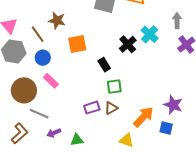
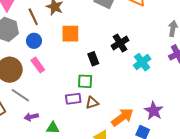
cyan cross: (150, 34) -> (142, 62), moved
green square: (114, 86) -> (85, 81), moved

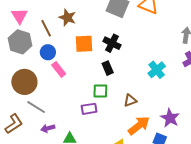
black cross: (120, 43) -> (112, 43), moved, turned -30
pink rectangle: (38, 65) -> (59, 69), moved
brown triangle: (92, 103) -> (130, 100), moved

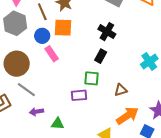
orange square: (84, 44) -> (63, 28), moved
black rectangle: (108, 68) -> (101, 56), turned 48

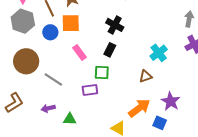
pink rectangle: (52, 54) -> (80, 53), moved
gray line: (26, 90) -> (53, 79), moved
brown triangle: (121, 90) -> (146, 76), moved

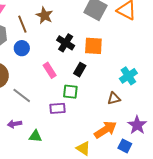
orange square: (71, 23) -> (93, 46), moved
black cross: (115, 25) -> (66, 43), moved

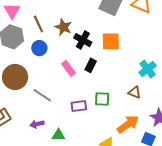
brown star: (44, 15) -> (63, 27), moved
black rectangle: (80, 70) -> (91, 65), moved
green square: (70, 92) -> (102, 99), moved
brown triangle: (114, 98) -> (134, 92), turned 40

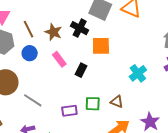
black cross: (83, 40) -> (80, 28), moved
pink rectangle: (68, 68) -> (59, 59), moved
brown triangle: (134, 92) -> (117, 102), moved

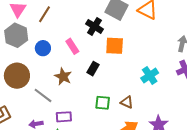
brown line: (28, 29) -> (45, 14), moved, turned 54
brown star: (53, 32) -> (63, 76), moved
pink rectangle: (59, 59) -> (72, 46), moved
purple rectangle: (69, 111) -> (64, 117), moved

